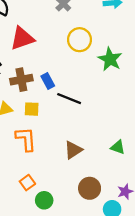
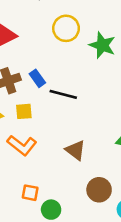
orange L-shape: (26, 139) -> (22, 145), turned 140
brown triangle: (73, 150) -> (75, 150), turned -42
orange square: (27, 183) -> (30, 193), turned -35

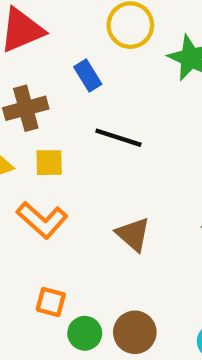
blue rectangle: (37, 78) -> (88, 75), moved
brown circle: (99, 190) -> (135, 332), moved

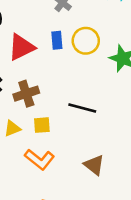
blue rectangle: (88, 75) -> (57, 40), moved, turned 30

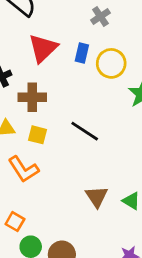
red triangle: (21, 47) -> (43, 48), turned -36
brown triangle: (94, 165) -> (97, 197), moved

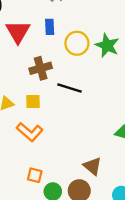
yellow circle: (111, 63) -> (77, 43), moved
brown cross: (32, 97) -> (41, 68), moved
brown triangle: (97, 197) -> (93, 166), moved

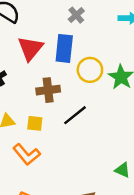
blue rectangle: (50, 27) -> (64, 48), size x1.6
black line: (69, 88) -> (75, 115), turned -65

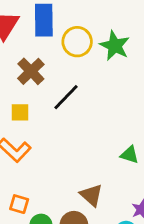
brown cross: (48, 90) -> (31, 71), turned -30

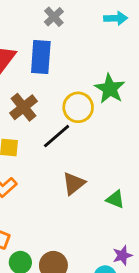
yellow circle: (77, 42) -> (78, 107), moved
brown triangle: (91, 195) -> (74, 183), moved, turned 35

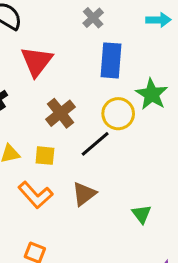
blue rectangle: (41, 57) -> (111, 60), moved
brown triangle: (74, 183) -> (84, 194), moved
green triangle: (115, 199) -> (142, 214), moved, turned 30

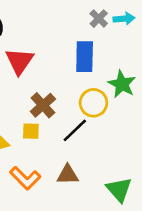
gray cross: (93, 18) -> (99, 19), moved
yellow square: (45, 156) -> (31, 131), moved
brown triangle: (84, 194) -> (68, 175), turned 40
green triangle: (142, 214) -> (119, 190), size x1.5

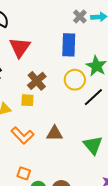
black line: (75, 130) -> (93, 97), moved

